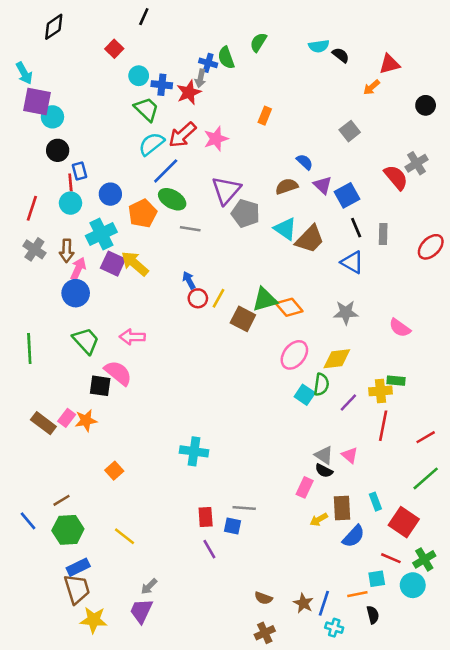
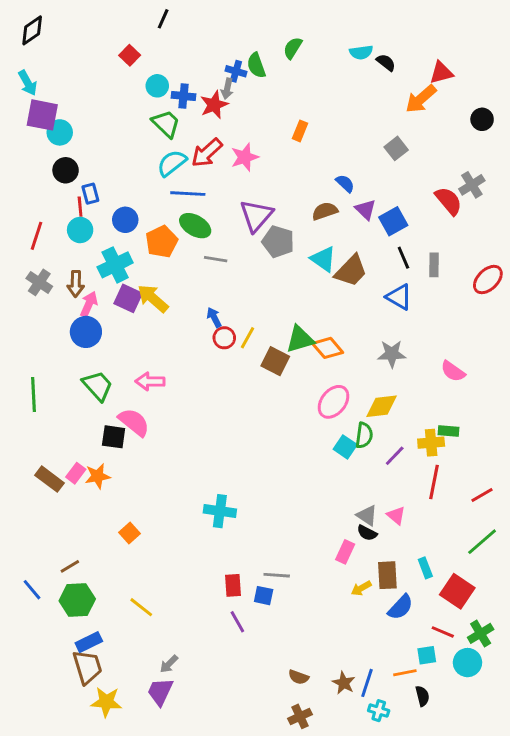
black diamond: (54, 27) -> (32, 30), moved
orange arrow: (372, 87) -> (421, 99), size x1.6
blue line: (166, 171) -> (188, 194), turned 48

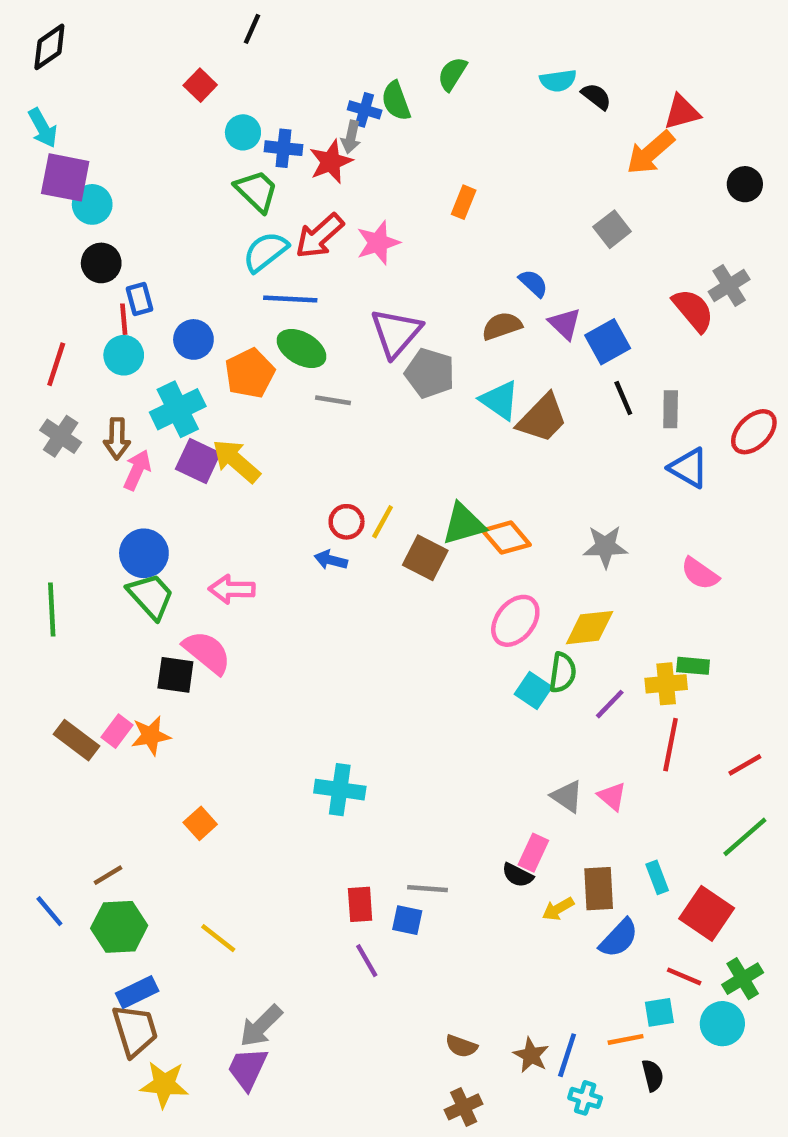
blue triangle: (399, 297) -> (689, 468), moved
blue arrow: (214, 317) -> (331, 560), moved, turned -48
blue circle: (86, 332) -> (144, 553), moved
black semicircle: (367, 533) -> (518, 875), moved
gray arrow: (169, 664) -> (261, 1026), size x1.5

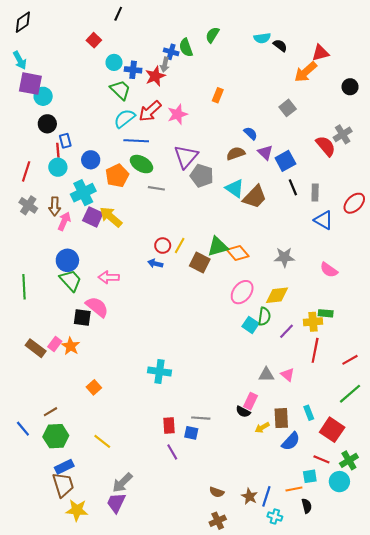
orange star: (151, 736) -> (71, 346), turned -30
gray triangle: (567, 796) -> (266, 375), turned -35

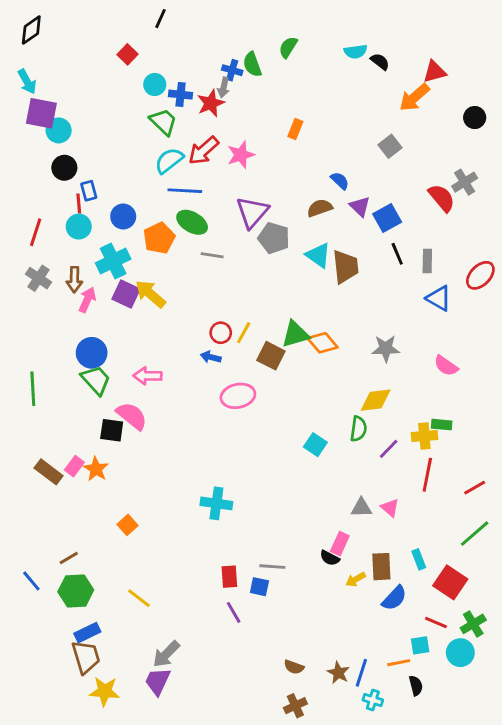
brown trapezoid: (255, 197) -> (346, 267), turned -50
pink ellipse: (242, 292) -> (238, 396), moved, turned 40
cyan square: (251, 325) -> (315, 445), moved

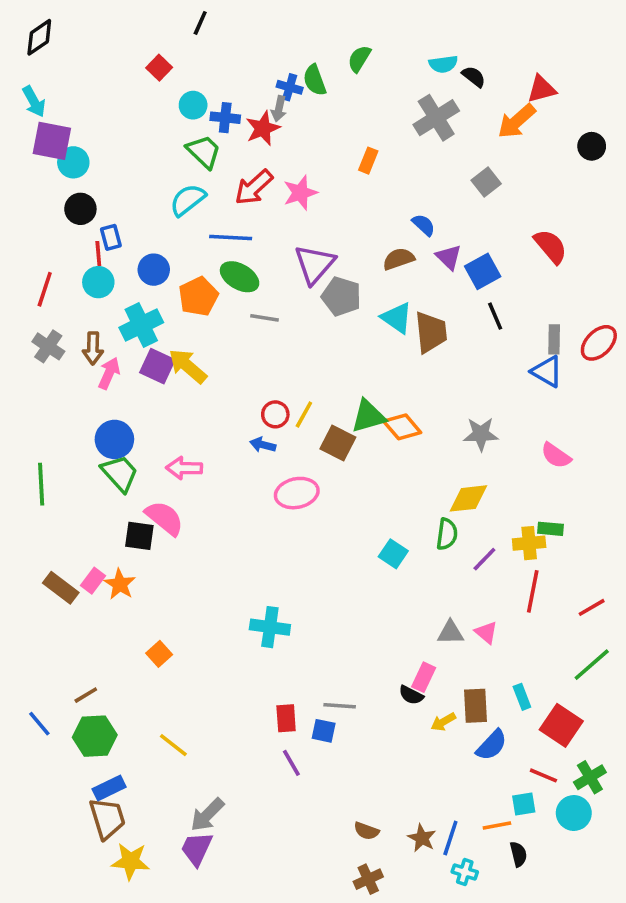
cyan semicircle: (169, 161) -> (188, 200), moved
gray cross: (465, 182) -> (436, 118), moved, size x1.4
gray rectangle: (427, 261) -> (554, 339), moved

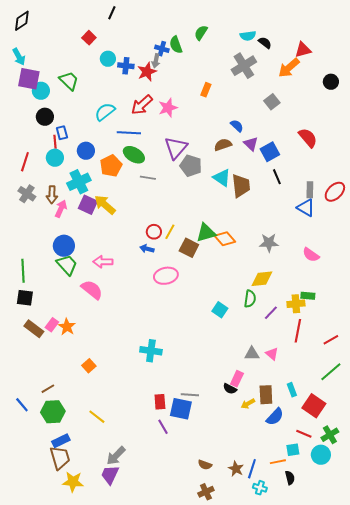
green trapezoid: (204, 152) -> (69, 81), moved
black square: (139, 536) -> (25, 298), moved
blue square: (324, 731) -> (181, 409), size x1.6

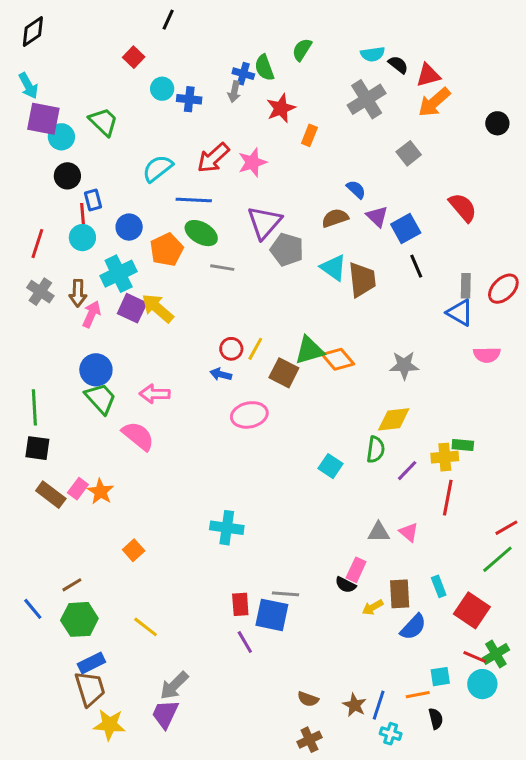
red triangle: (303, 50) -> (428, 75), moved
red star: (147, 72) -> (281, 108), moved
pink semicircle: (311, 255) -> (487, 355), moved, turned -36
red line: (331, 340) -> (506, 528), moved
red line: (304, 434) -> (475, 657), moved

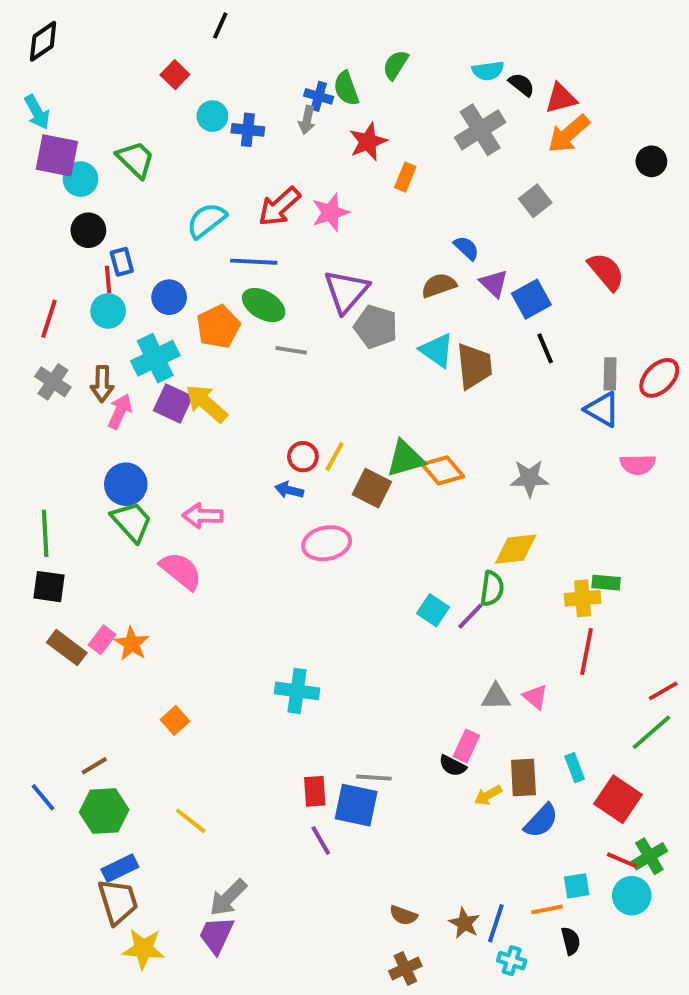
purple line: (407, 471) -> (470, 616), moved

